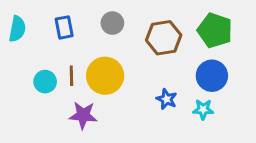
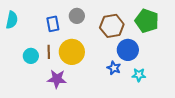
blue rectangle: (64, 27) -> (53, 24), moved
blue circle: (212, 76) -> (128, 50), moved

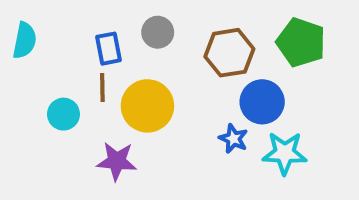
brown line: (49, 52) -> (102, 87), moved
cyan star: (139, 75) -> (285, 153), size x1.5

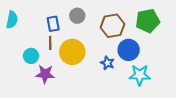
green pentagon: (301, 42) -> (148, 21), turned -30
blue star: (233, 139) -> (107, 63), moved
purple star: (117, 161) -> (45, 74), moved

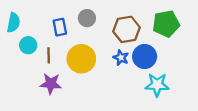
brown line: (50, 43) -> (49, 55), moved
cyan circle: (31, 56) -> (28, 45), moved
blue star: (107, 63) -> (121, 58), moved

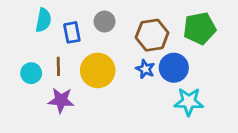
cyan semicircle: (13, 23) -> (43, 20), moved
cyan circle: (28, 45) -> (31, 73), moved

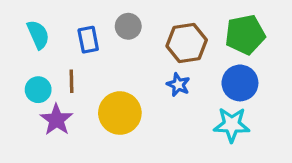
cyan semicircle: (43, 20) -> (38, 35), moved, turned -35
blue circle: (174, 68) -> (240, 83), moved
yellow circle: (98, 70) -> (120, 113), moved
purple star: (61, 100) -> (56, 120), moved, turned 30

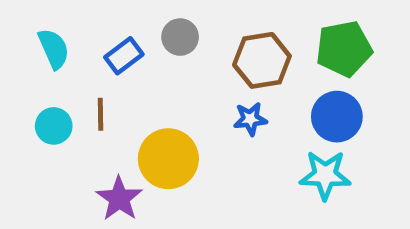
blue rectangle: (88, 40) -> (124, 56), turned 64
blue star: (178, 85) -> (250, 119), turned -30
purple star: (56, 120) -> (119, 198), moved

